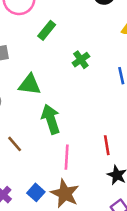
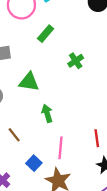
green arrow: (51, 119) -> (47, 113), size x0.7
blue square: (36, 192) -> (34, 163), moved

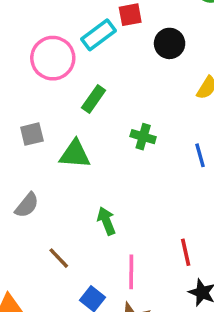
green cross: (76, 61) -> (143, 137), turned -35
green triangle: (29, 82) -> (75, 154), moved

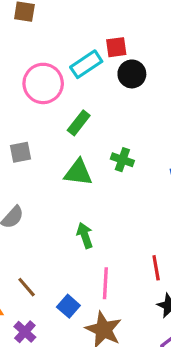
black circle: (170, 43) -> (132, 74), moved
green triangle: (75, 154) -> (78, 172), moved
brown line: (59, 258) -> (27, 287), moved

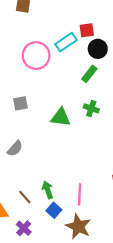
green rectangle: (79, 123) -> (89, 74), moved
green arrow: (85, 235) -> (48, 190), moved

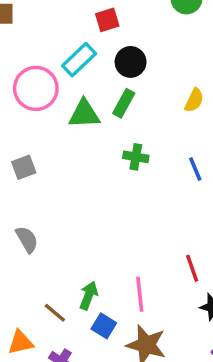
red square: (87, 30) -> (107, 20), moved
green triangle: (61, 117) -> (84, 114), moved
gray semicircle: (15, 149) -> (27, 239), turned -63
green arrow: (48, 190) -> (89, 295), turned 49

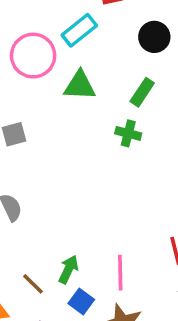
black circle: (131, 62) -> (154, 37), moved
green rectangle: (124, 103) -> (142, 92), moved

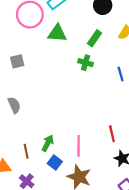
brown line: (33, 284) -> (26, 151), turned 32

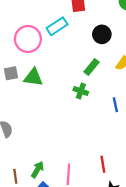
green triangle: (57, 33) -> (33, 77), moved
gray square: (17, 61) -> (11, 73), moved

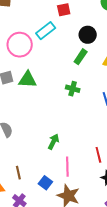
green rectangle: (92, 67) -> (81, 57), moved
green arrow: (37, 170) -> (53, 142), moved

